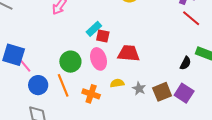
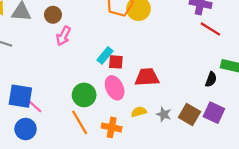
blue circle: (38, 85) -> (26, 129), moved
brown square: (162, 92) -> (190, 114), turned -30

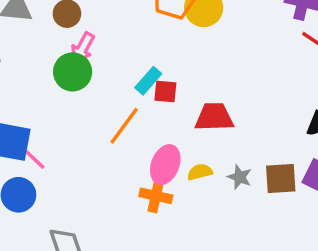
pink ellipse: (115, 88) -> (165, 165), moved, turned 45
green circle: (84, 95) -> (73, 72), moved
brown square: (190, 114) -> (281, 178), turned -35
orange line: (80, 122) -> (124, 126), moved, turned 65

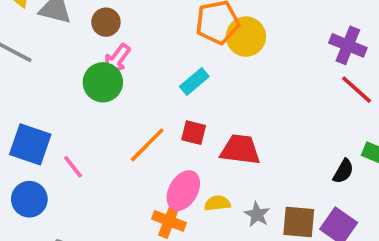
cyan rectangle: (148, 81) -> (194, 81), moved
red square: (165, 91) -> (194, 133), moved
pink line: (35, 159) -> (73, 167), moved

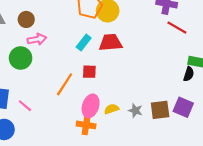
pink arrow: (117, 59) -> (37, 39), turned -126
green circle: (103, 82) -> (21, 58), moved
red trapezoid: (240, 150) -> (111, 43), moved
black semicircle: (343, 171) -> (189, 74), moved

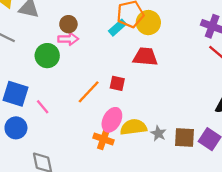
brown circle: (26, 19) -> (68, 24), moved
cyan rectangle: (84, 43) -> (117, 28), moved
yellow semicircle: (112, 109) -> (133, 127), size x1.6

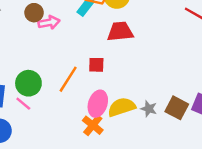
pink arrow: (68, 39) -> (49, 22), moved
green circle: (47, 56) -> (28, 83), moved
brown square: (185, 137) -> (177, 108), turned 35
orange cross: (103, 139) -> (93, 125), turned 30

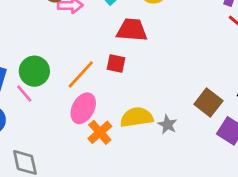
red trapezoid: (120, 32) -> (132, 30), moved
pink ellipse: (98, 104) -> (83, 108), moved
brown square: (177, 108) -> (208, 103), moved

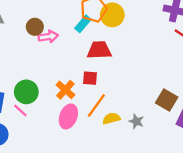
orange line: (81, 74) -> (96, 106), moved
yellow semicircle: (137, 117) -> (111, 118), size x0.7
orange cross: (100, 132) -> (65, 90), moved

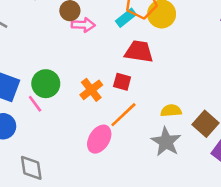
pink ellipse: (68, 116) -> (99, 139), moved
yellow semicircle: (111, 118) -> (171, 111), moved
gray star: (136, 121) -> (166, 142), size x1.6

